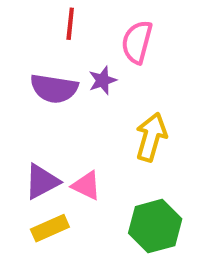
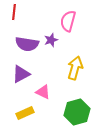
red line: (70, 24) -> (14, 12), moved
purple triangle: (42, 182) -> (21, 74), moved

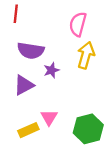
purple star: (51, 40) -> (51, 70), moved
yellow arrow: (75, 68) -> (86, 55), moved
pink triangle: (43, 92) -> (49, 117), moved, turned 35

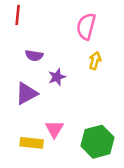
purple semicircle: (31, 51) -> (34, 55), size x0.6
yellow arrow: (86, 55) -> (95, 61), size x0.6
yellow rectangle: (28, 130) -> (32, 143), turned 30

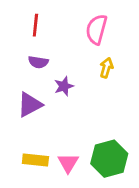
red line: (18, 15) -> (35, 25), moved
pink triangle: (54, 129) -> (68, 163), moved

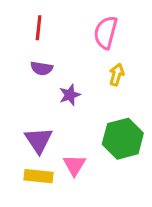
purple triangle: (30, 105) -> (39, 140), moved, turned -36
green hexagon: (109, 159) -> (123, 139), moved
pink triangle: (68, 163) -> (74, 165), moved

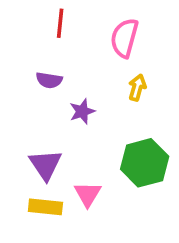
red line: (39, 28) -> (60, 23), moved

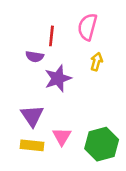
red line: (60, 23) -> (51, 36), moved
purple star: (82, 111) -> (58, 78), size x1.5
green hexagon: (145, 163) -> (102, 144), moved

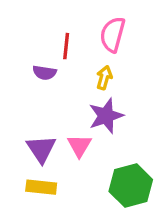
yellow arrow: (97, 62) -> (104, 78), moved
purple star: (58, 78) -> (106, 116), moved
pink triangle: (62, 136) -> (79, 146), moved

